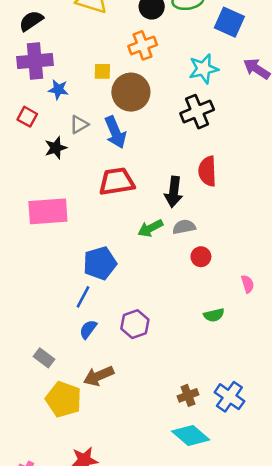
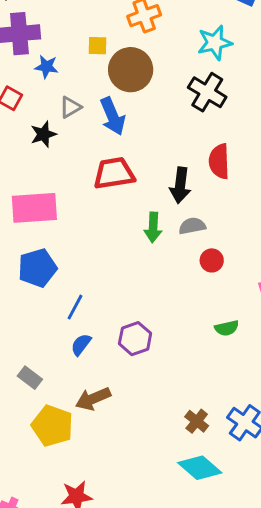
black cross: (197, 112) -> (207, 92), turned -36
green arrow: (150, 228) -> (153, 227), turned -60
blue pentagon: (100, 263) -> (37, 268), moved
brown cross: (188, 395) -> (197, 421), turned -30

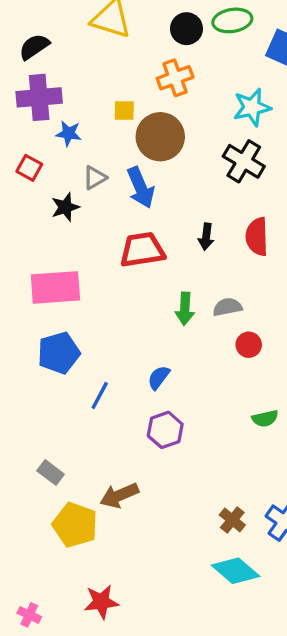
black arrow: (180, 185) -> (206, 237), moved, size x0.7
blue semicircle: (81, 345) -> (159, 377), moved

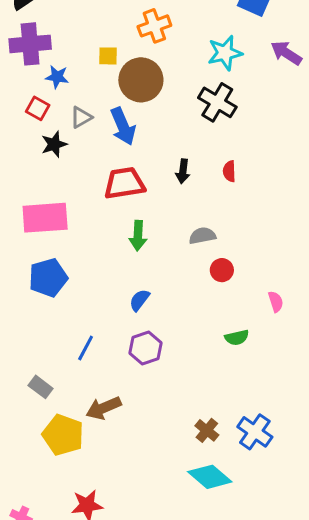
red square: (29, 168) -> (38, 108), moved
red semicircle: (257, 237) -> (229, 171), size x0.6
green arrow: (185, 309) -> (138, 236), moved
blue line: (100, 395) -> (86, 348), moved

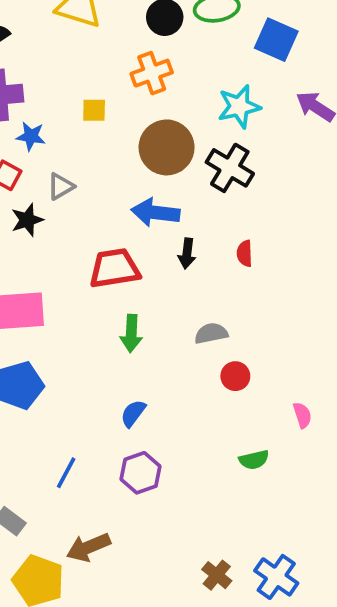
brown circle: (141, 80) -> (167, 147), moved
blue arrow: (123, 126) -> (155, 213), moved, turned 120

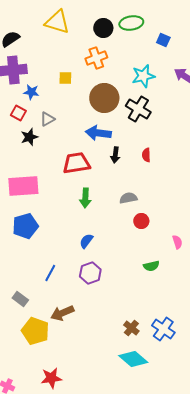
blue square: (276, 40) -> (163, 40), size x0.6

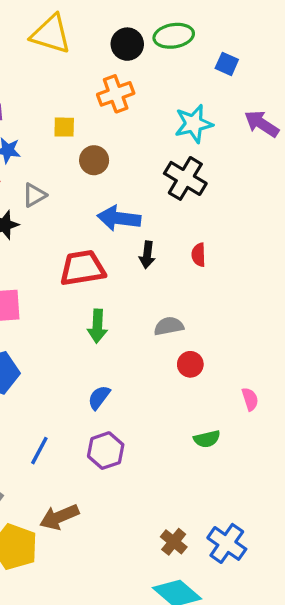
brown circle: (104, 98) -> (94, 160), moved, size x0.6

